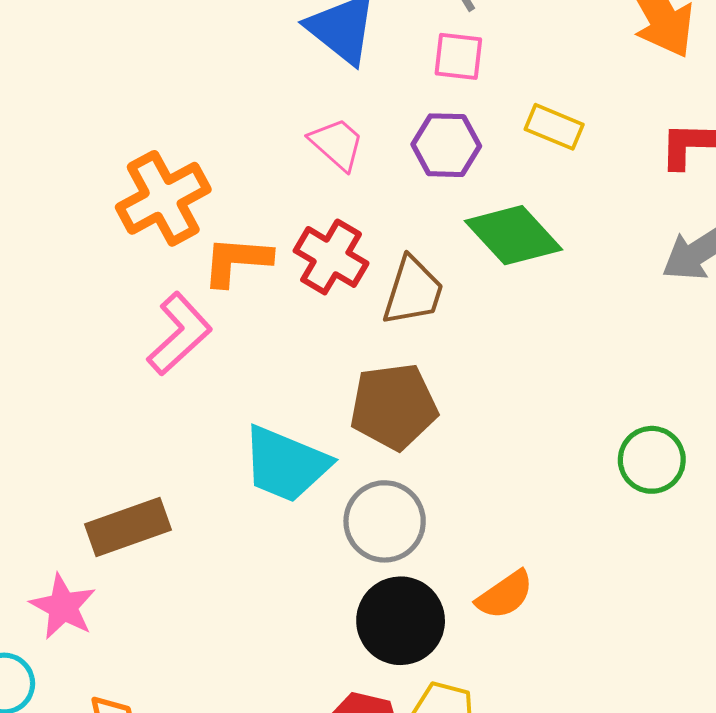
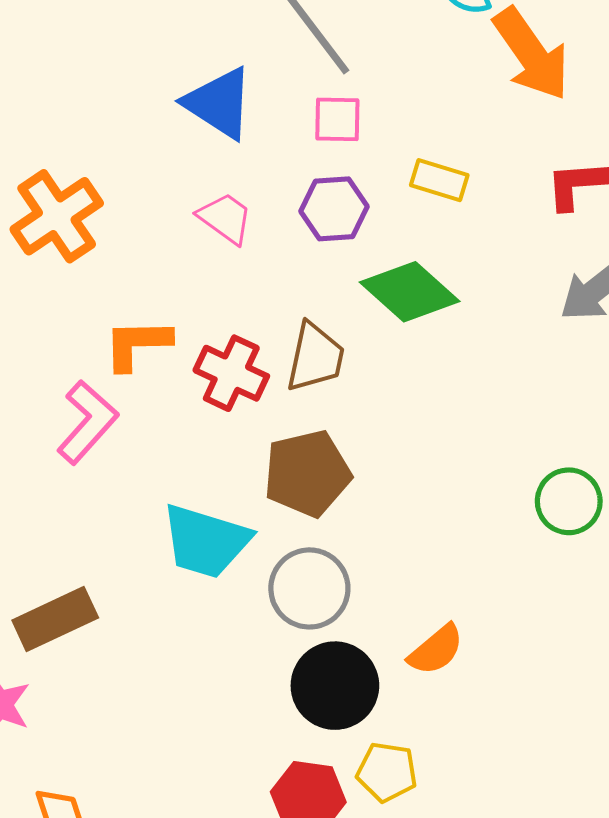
orange cross: (163, 198) -> (57, 216), moved
red cross: (331, 257) -> (231, 373), moved

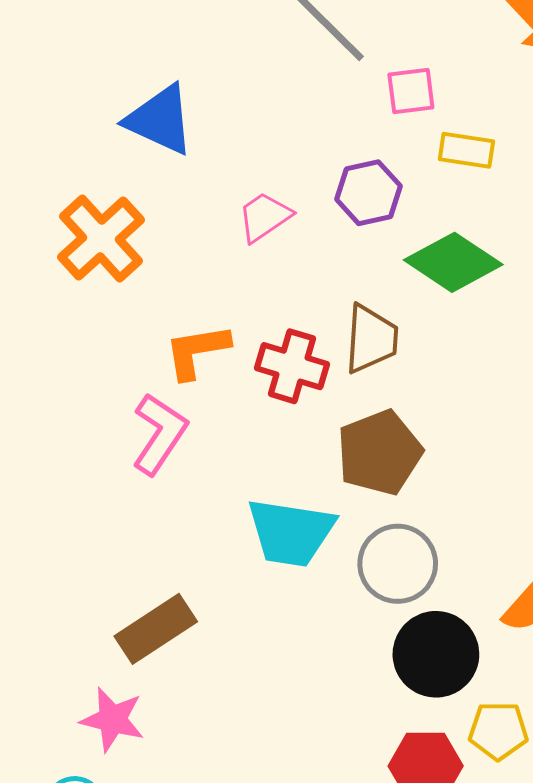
blue triangle: (219, 103) -> (160, 120), moved
pink square: (337, 119) -> (411, 91), moved
pink trapezoid: (225, 218) -> (264, 217), turned -62

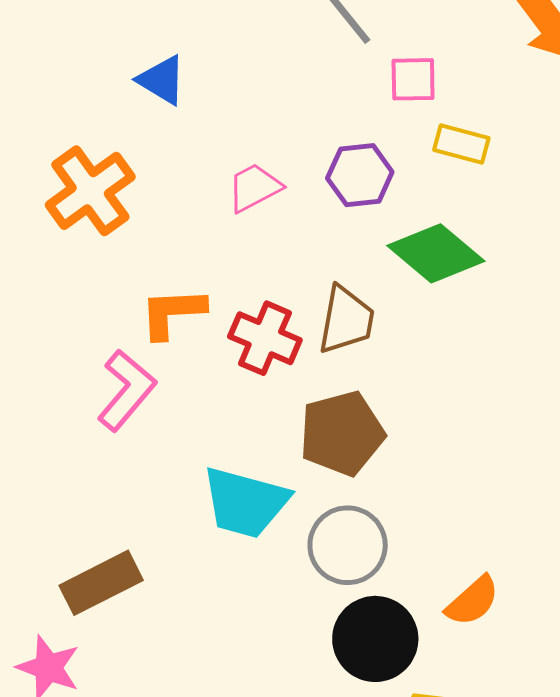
blue triangle: (160, 120) -> (162, 80), size x0.7

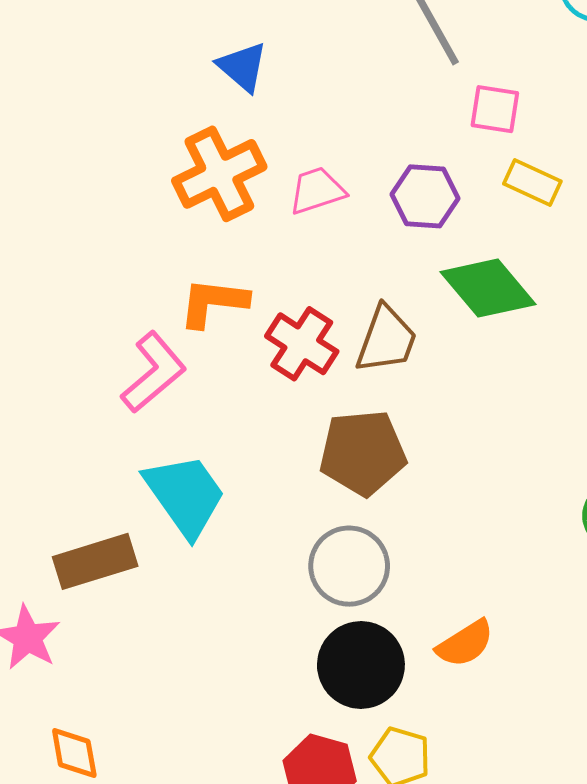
orange cross: (90, 191) -> (219, 174), moved
cyan trapezoid: (245, 502) -> (185, 495), moved, turned -150

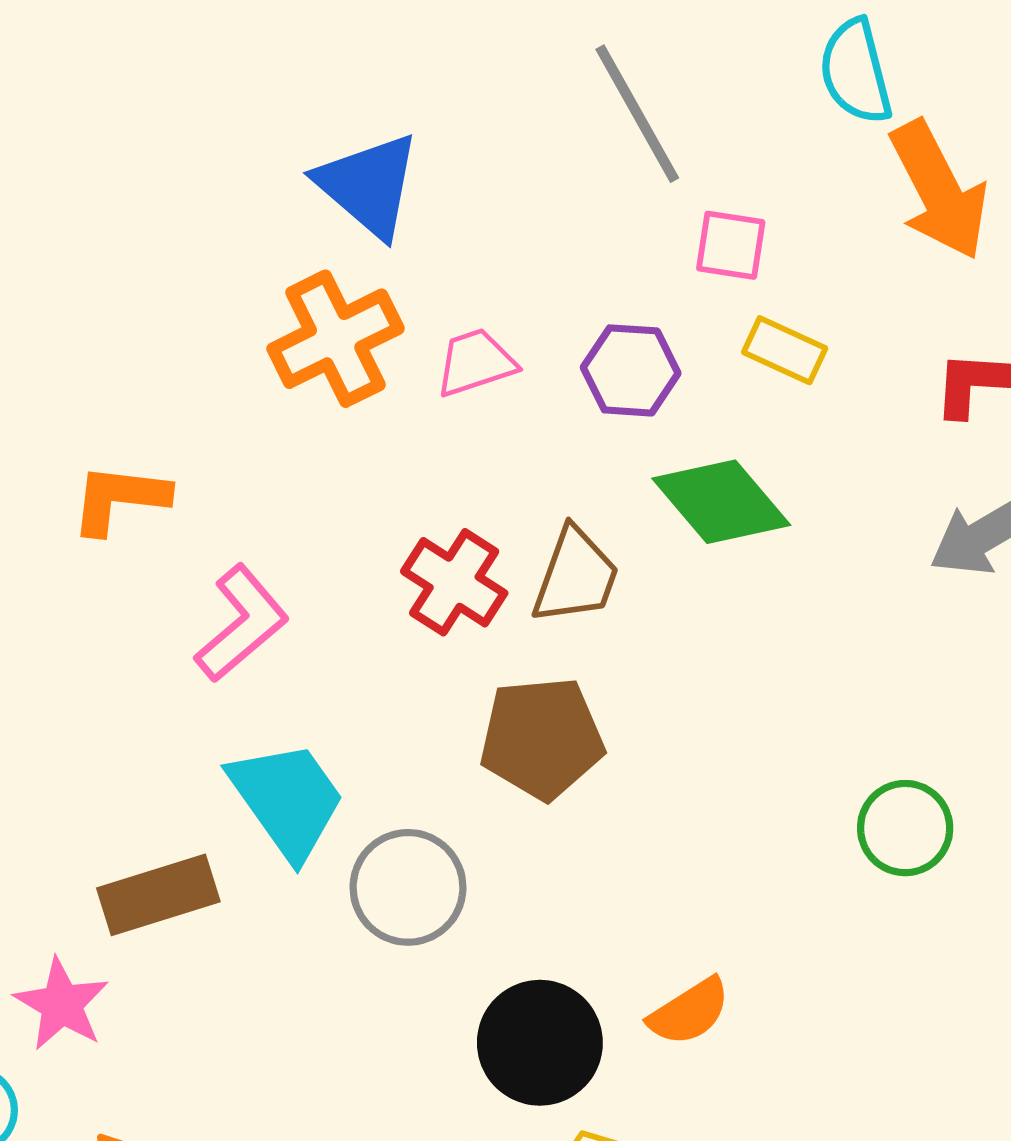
blue triangle: (242, 67) -> (368, 185), size x1.5
orange L-shape: (213, 302) -> (120, 499), moved
gray circle: (349, 566) -> (408, 887), moved

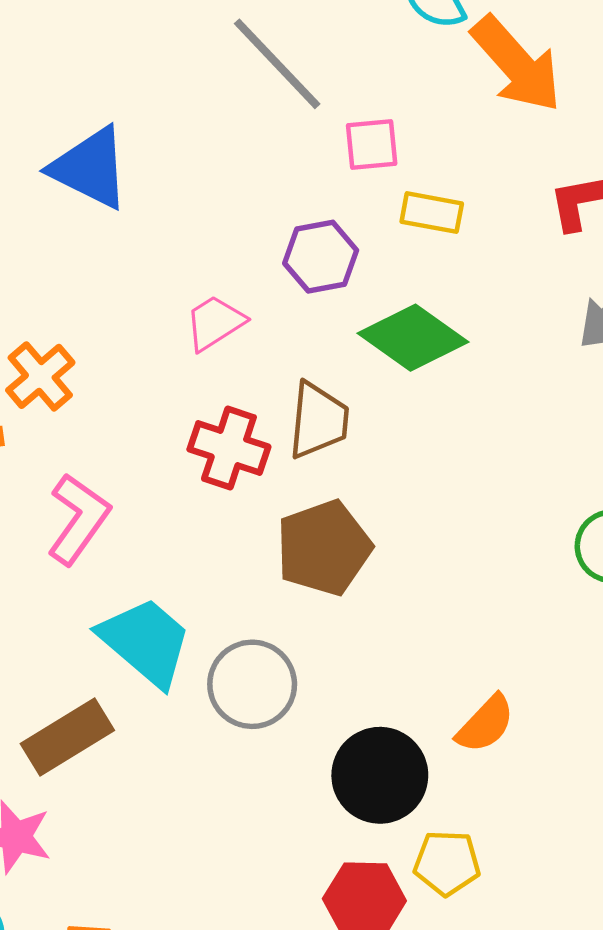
orange cross: (336, 339) -> (40, 376), moved, size x0.7
pink trapezoid: (476, 362) -> (215, 323), moved

